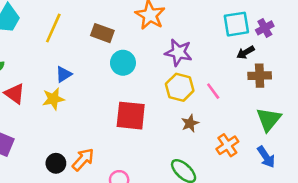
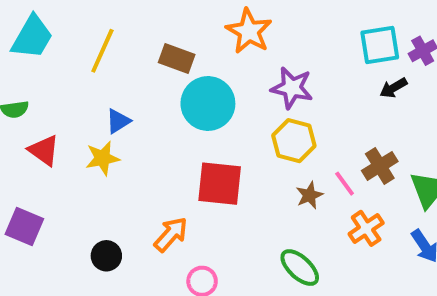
cyan circle: (123, 63) -> (208, 103), size x1.4
brown cross: (260, 76) -> (380, 166), moved, turned -30
pink line: (213, 91) -> (345, 184), moved
orange arrow: (83, 159) -> (171, 234), moved

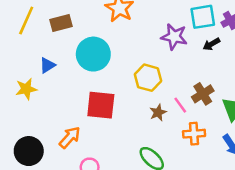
brown rectangle: (177, 59) -> (61, 23), moved, turned -35
purple star: (292, 88) -> (174, 37), moved
blue triangle: (118, 121) -> (47, 65), moved
orange cross: (366, 228) -> (194, 134), turned 30
black circle: (106, 256) -> (29, 151), size x1.5

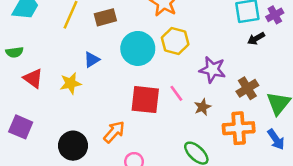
purple star: (174, 37) -> (212, 70), moved
yellow hexagon: (148, 78) -> (175, 41), moved
pink line: (180, 105) -> (176, 93), moved
orange cross: (194, 134) -> (239, 128), size x1.4

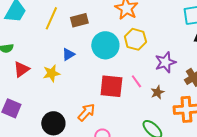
purple star: (212, 70) -> (165, 62), turned -30
red triangle: (33, 78) -> (21, 69), turned 48

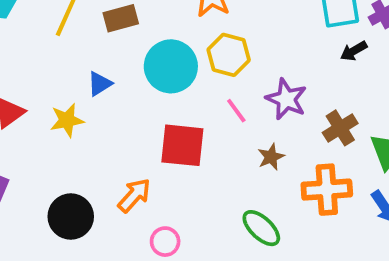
purple star: (165, 62) -> (286, 99), turned -30
pink line: (136, 81) -> (236, 111), moved

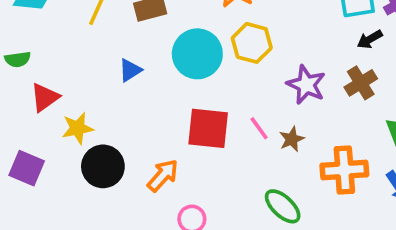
pink line: (236, 111) -> (259, 128), moved
yellow star: (67, 120) -> (78, 128), moved
brown cross: (340, 128) -> (361, 83), moved
black circle: (71, 217) -> (103, 166), moved

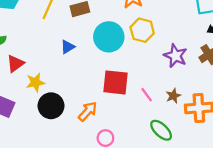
pink line: (259, 128) -> (147, 95), moved
brown star: (292, 139) -> (173, 96), moved

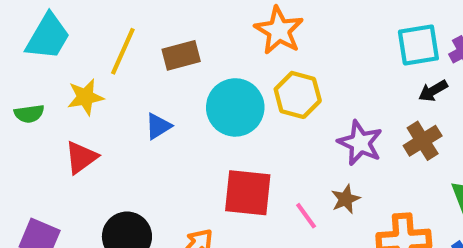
red triangle: (15, 64) -> (81, 157), moved
yellow star: (35, 82) -> (85, 97), moved
brown star: (173, 96) -> (346, 199), moved

